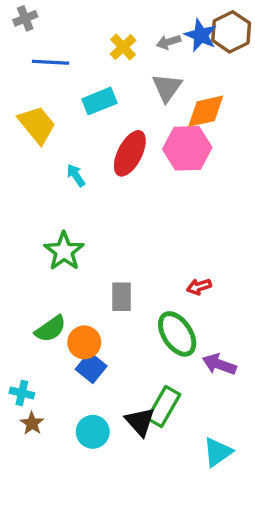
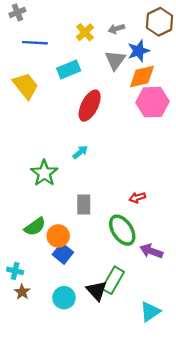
blue star: (201, 35) -> (139, 51), moved, turned 30
pink hexagon: (187, 148) -> (152, 102), moved
cyan arrow: (76, 175) -> (80, 152), moved, turned 84

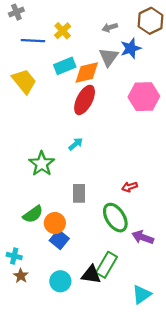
yellow cross: (85, 32) -> (63, 31), moved
orange diamond: (142, 76) -> (87, 72), moved
black triangle: (97, 291) -> (91, 275), turned -40

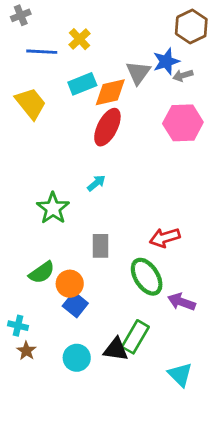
gray arrow: (110, 27) -> (183, 75), moved
red arrow: (130, 187) -> (165, 238), size x1.5
cyan triangle: (142, 294) -> (180, 375), turned -40

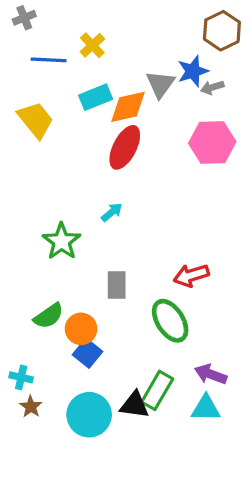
purple arrow: (182, 302) -> (211, 374), moved
cyan circle: (77, 358) -> (89, 415), size x1.4
cyan triangle: (180, 375) -> (206, 408), moved, turned -44

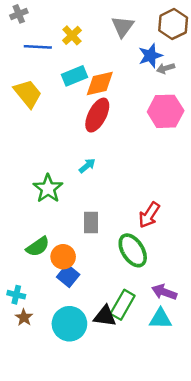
gray triangle: (160, 84) -> (123, 27), moved
red arrow: (191, 275) -> (149, 215), turned -40

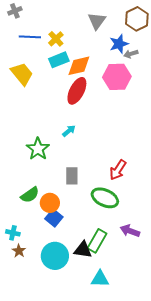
yellow cross: (72, 35) -> (56, 39), moved
pink hexagon: (166, 111) -> (117, 77), moved
green ellipse: (133, 250) -> (105, 198), turned -32
cyan triangle: (160, 319) -> (100, 279), moved

